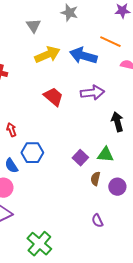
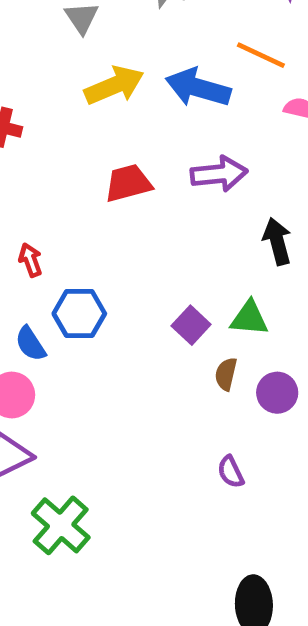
red trapezoid: (53, 97) -> (128, 183), turned -55
green cross: (39, 244) -> (61, 525), moved

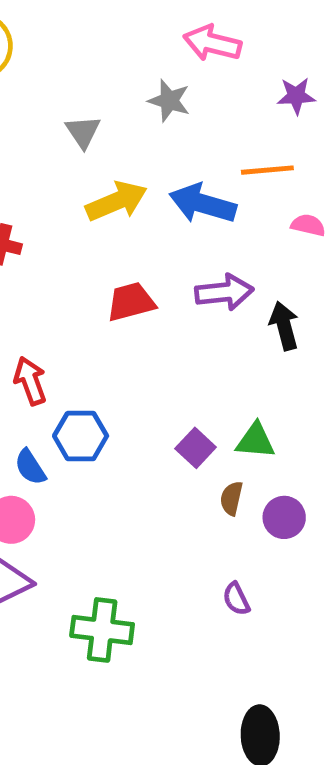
orange line: (261, 55) -> (267, 170), turned -30
black arrow: (277, 241) -> (284, 326), moved
red arrow: (30, 260) -> (30, 381), size x1.4
green cross: (61, 525) -> (102, 630), moved, turned -34

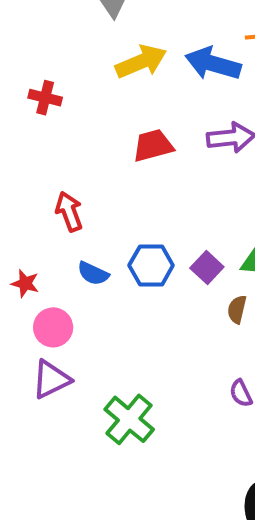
blue hexagon: (81, 436) -> (151, 265), moved
blue semicircle: (30, 467) -> (93, 273), moved, turned -32
green cross: (102, 630) -> (129, 419), turned 33

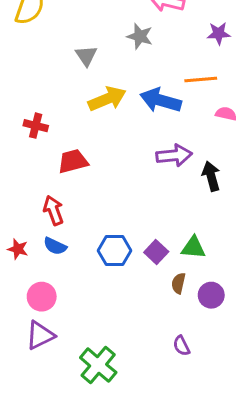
red trapezoid: (153, 146) -> (73, 161), moved
blue semicircle: (93, 273) -> (55, 246), moved
red star: (25, 283) -> (18, 249), moved

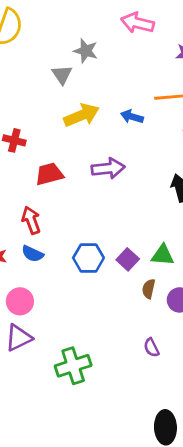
gray star: (140, 36) -> (86, 51), moved
blue arrow: (161, 100) -> (132, 117), size x0.6
purple arrow: (174, 155) -> (108, 168), moved
green cross: (98, 365) -> (73, 366), turned 32

